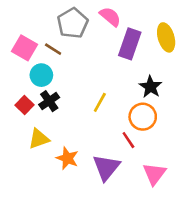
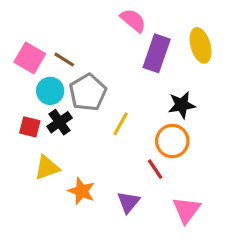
gray pentagon: (73, 23) -> (88, 92), moved
black star: (151, 87) -> (182, 105), turned 30
red square: (24, 105) -> (30, 127), turned -30
purple triangle: (106, 167) -> (128, 202), size x0.7

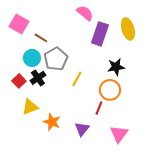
pink square: (30, 58) -> (19, 24), moved
red square: (30, 127) -> (19, 81), turned 32
red line: (155, 169) -> (99, 108), turned 56

